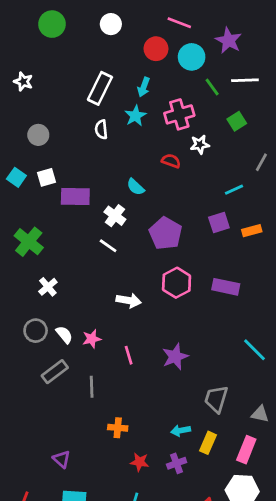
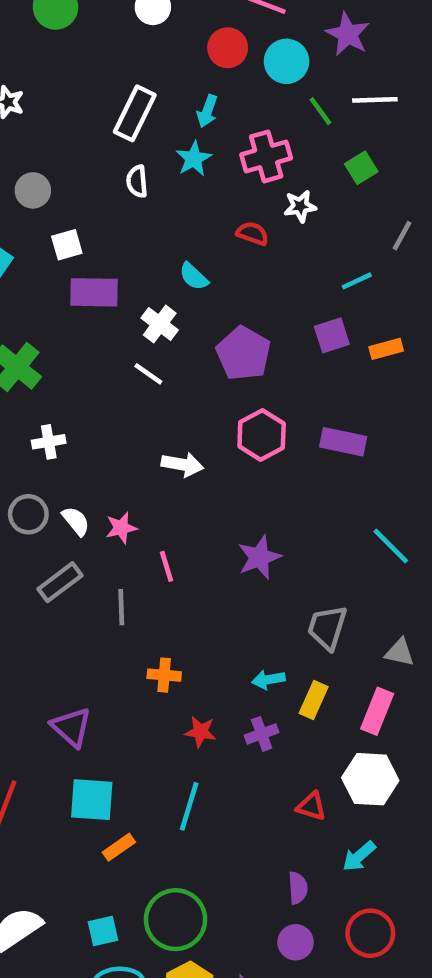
white square: (47, 177) -> (67, 245), moved
white cross: (48, 287) -> (49, 442), turned 30
pink line: (129, 355) -> (166, 566), moved
purple triangle: (62, 459) -> (71, 727), size x1.4

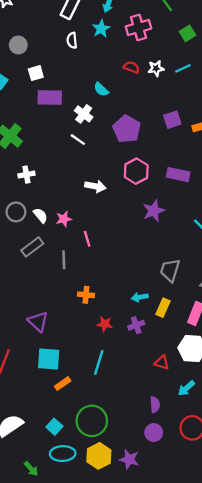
white star: (300, 206) -> (156, 68), moved
cyan line: (357, 281) -> (183, 68), moved
purple star: (259, 557) -> (154, 211), moved
cyan square: (103, 931) -> (54, 427), turned -35

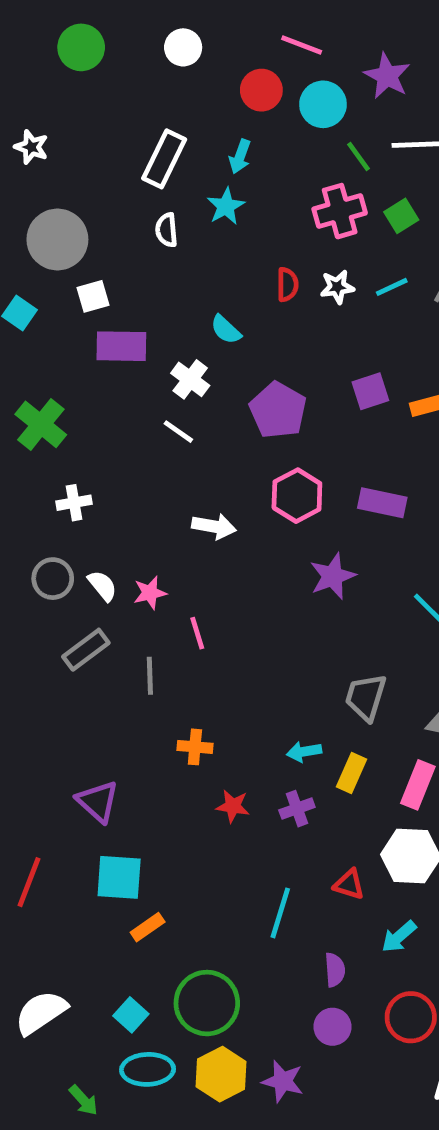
pink cross: (139, 28) -> (340, 211), moved
gray circle: (18, 45) -> (57, 239), size x1.6
red semicircle: (131, 67) -> (287, 285), turned 70
cyan line: (99, 363) -> (280, 913), moved

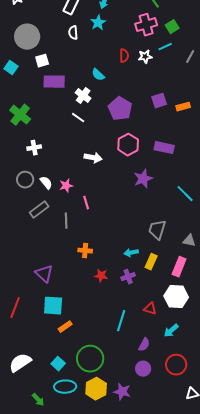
cyan line: (392, 287) -> (165, 47), moved
purple semicircle: (335, 970) -> (144, 345), turned 32

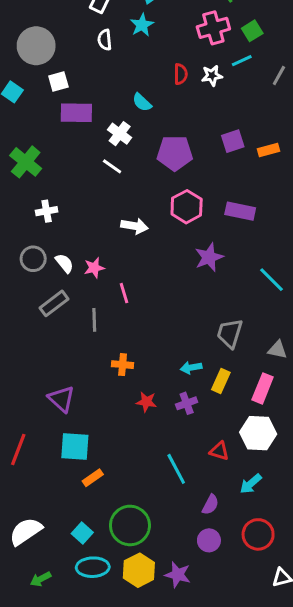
purple pentagon: (120, 109) -> (175, 153), turned -30
cyan line: (121, 321) -> (176, 469), turned -45
green arrow: (38, 400) -> (41, 579), moved, turned 104

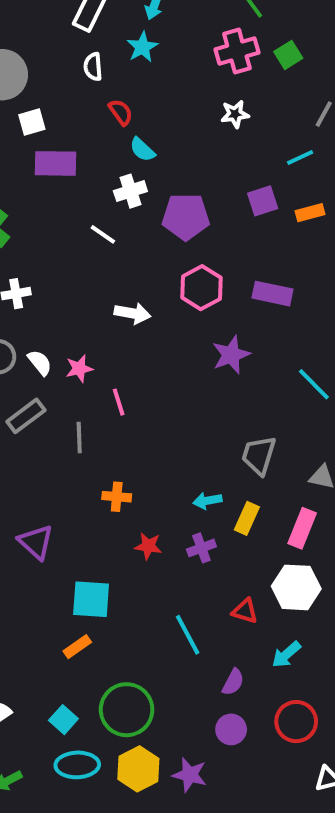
cyan line: (242, 61) -> (300, 157), moved
red semicircle: (181, 74) -> (121, 112), moved, turned -36
white cross: (120, 134) -> (130, 191), moved, turned 35
cyan square: (75, 447) -> (91, 599), moved

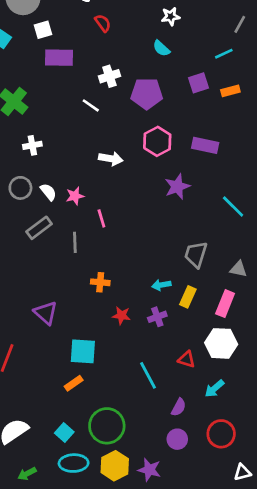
white star: (235, 114) -> (171, 16), moved
cyan semicircle: (142, 150) -> (161, 48), moved

